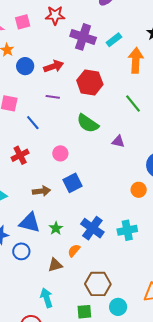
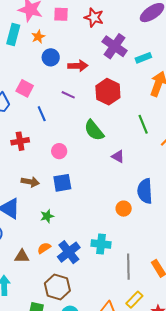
green star: (56, 228) -> (47, 216), moved
blue cross: (92, 228) -> (69, 252), moved

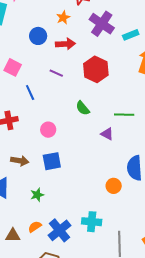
orange star: (38, 37) -> (63, 18), moved
green line: (143, 124) -> (124, 115), moved, turned -66
green semicircle: (94, 130) -> (83, 108), size x0.7

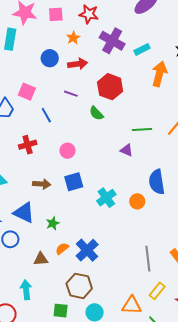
green semicircle: (83, 108) -> (96, 113), moved
green star: (37, 195) -> (53, 223), moved
cyan cross: (92, 222) -> (106, 198), moved, turned -36

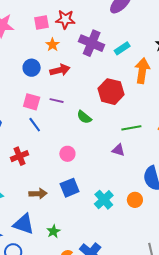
pink square: (56, 14) -> (41, 23), moved
red hexagon: (110, 87) -> (111, 92), moved
pink square: (27, 92) -> (32, 102), moved
pink circle: (67, 151) -> (67, 154), moved

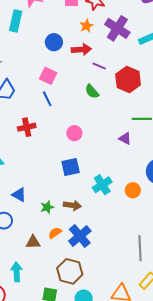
orange star: (53, 45) -> (86, 26), moved
purple line: (57, 101) -> (99, 66), moved
green semicircle: (84, 117) -> (92, 92), moved
brown arrow: (38, 194) -> (72, 205), moved
blue triangle: (24, 224) -> (19, 195), size x0.7

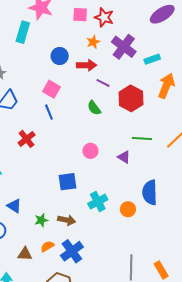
red cross: (27, 127) -> (27, 139), turned -30
pink circle: (74, 133) -> (90, 151), moved

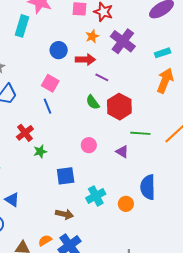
cyan rectangle: (152, 59) -> (163, 53), moved
red hexagon: (131, 98) -> (119, 107), moved
green star: (41, 220) -> (40, 151), moved

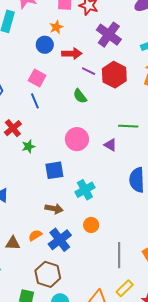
orange star: (92, 36) -> (56, 27), moved
red hexagon: (119, 107) -> (114, 75), moved
pink circle: (89, 145) -> (77, 139), size x1.5
orange circle: (126, 204) -> (91, 225), moved

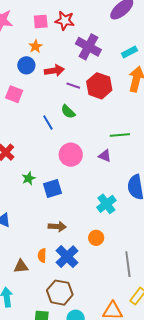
pink square: (37, 78) -> (14, 94), moved
blue line: (35, 101) -> (48, 122), moved
green star: (28, 146) -> (29, 178), moved
cyan cross: (85, 190) -> (106, 204), moved
orange semicircle: (35, 235) -> (42, 255), turned -48

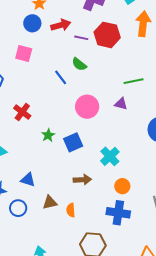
cyan cross: (106, 204) -> (110, 156), moved
blue cross: (67, 257) -> (118, 213), moved, turned -30
brown triangle: (21, 266) -> (50, 202), moved

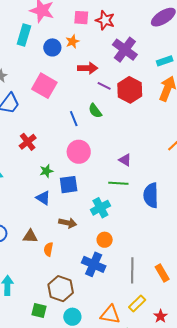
blue circle: (32, 23) -> (52, 47), moved
pink square: (24, 53) -> (44, 86), size x1.4
green line: (134, 81) -> (118, 183), moved
pink circle: (87, 107) -> (79, 152), moved
blue triangle: (28, 180) -> (43, 198), moved

